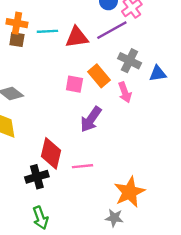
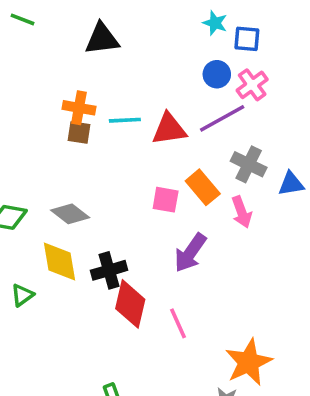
pink line: (83, 166) -> (178, 323), turned 72
black cross: (37, 177) -> (109, 270), moved

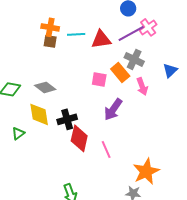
pink cross: (252, 85) -> (148, 27), moved
gray cross: (249, 164) -> (134, 59), moved
blue triangle: (291, 184) -> (170, 70), turned -35

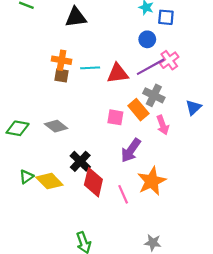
yellow diamond: (39, 114) -> (49, 181), moved, turned -35
black cross: (67, 119) -> (80, 161), turned -30
orange star: (146, 171) -> (152, 181), moved

